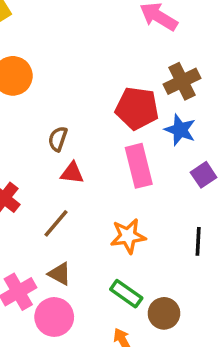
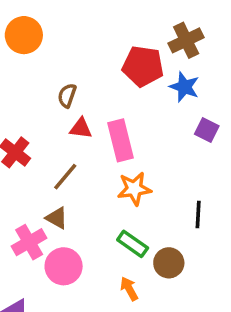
pink rectangle: (139, 166) -> (120, 140), moved
purple square: (204, 175) -> (207, 130), turned -30
black line: (198, 241) -> (198, 215), moved
brown triangle: (60, 274) -> (57, 218), moved

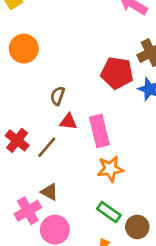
brown line: (65, 177) -> (47, 147), moved

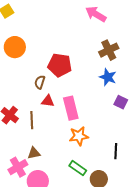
red pentagon: (117, 73) -> (60, 65), moved
brown line: (47, 147) -> (32, 120), turned -42
brown triangle: (49, 192) -> (34, 153), turned -40

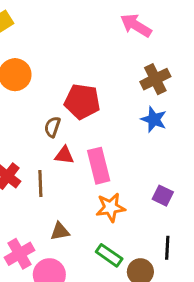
purple square: (121, 102) -> (163, 196), moved
black line: (116, 151) -> (167, 248), moved
brown triangle: (34, 153) -> (60, 231), moved

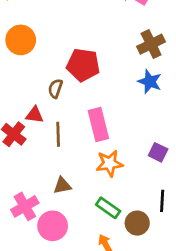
red triangle: (64, 155) -> (35, 115), moved
brown line: (40, 184) -> (58, 134), moved

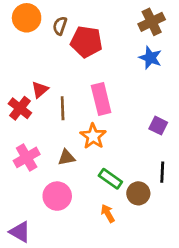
brown semicircle: (55, 88) -> (60, 26), moved
red triangle: (35, 115) -> (40, 90), turned -48
orange star: (109, 163) -> (93, 136), moved, turned -30
pink cross: (25, 206) -> (27, 157), moved

